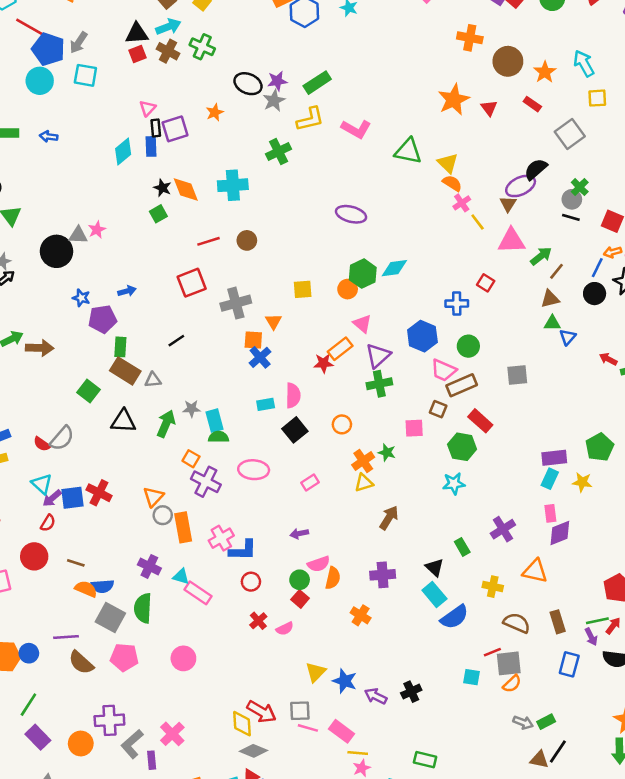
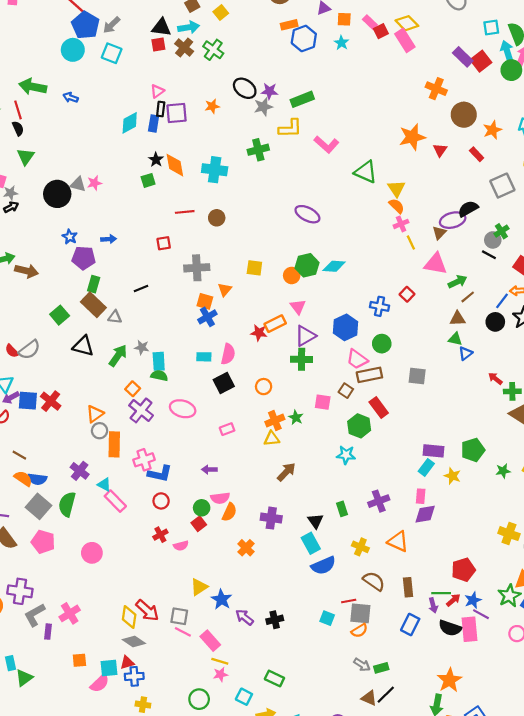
red square: (192, 283) -> (164, 243), size x0.6

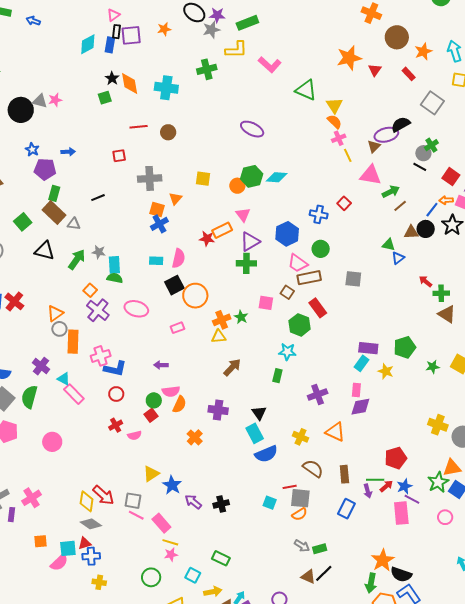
gray square: (502, 186) -> (432, 103), turned -30
brown triangle: (458, 319) -> (411, 232), moved
orange circle: (264, 387) -> (195, 296), moved, size x1.6
green rectangle: (342, 509) -> (277, 376), moved, turned 32
black semicircle: (450, 628) -> (401, 574), moved

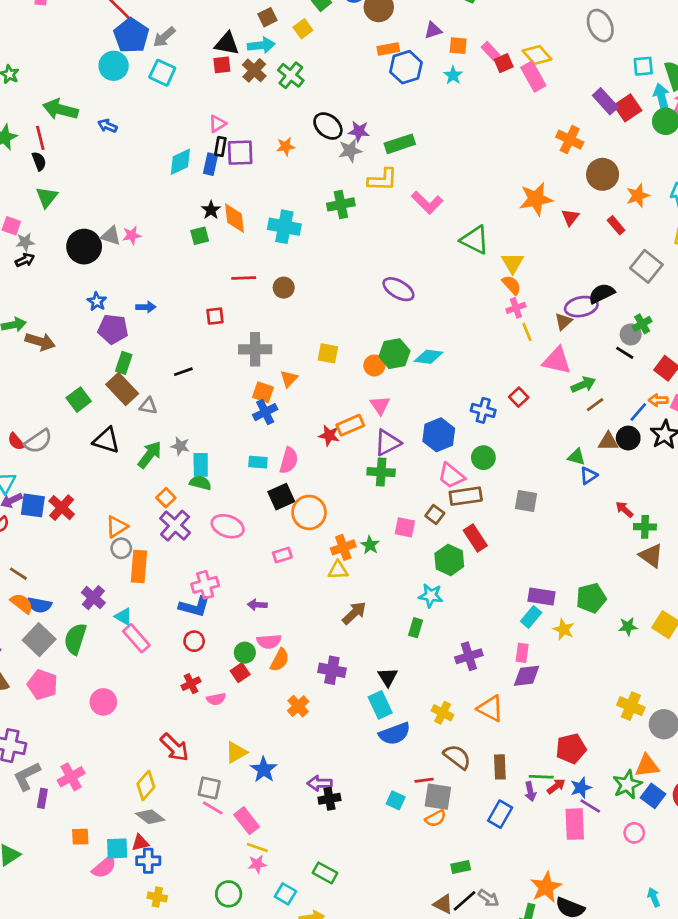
pink cross: (101, 356) -> (205, 585), moved
red arrow: (103, 495) -> (175, 747), moved
yellow diamond: (87, 501) -> (146, 785), turned 30
purple arrow: (193, 502) -> (320, 783), moved, turned -42
gray arrow: (302, 546) -> (489, 898), moved

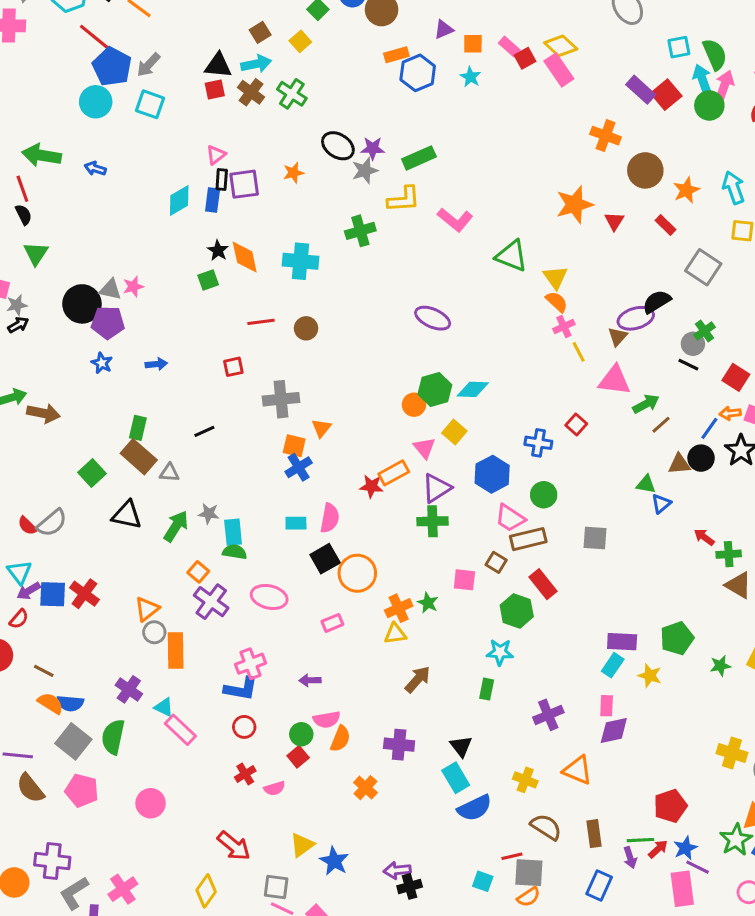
purple pentagon: (113, 329) -> (108, 323), moved
yellow square: (328, 353) -> (454, 432), moved, turned 35

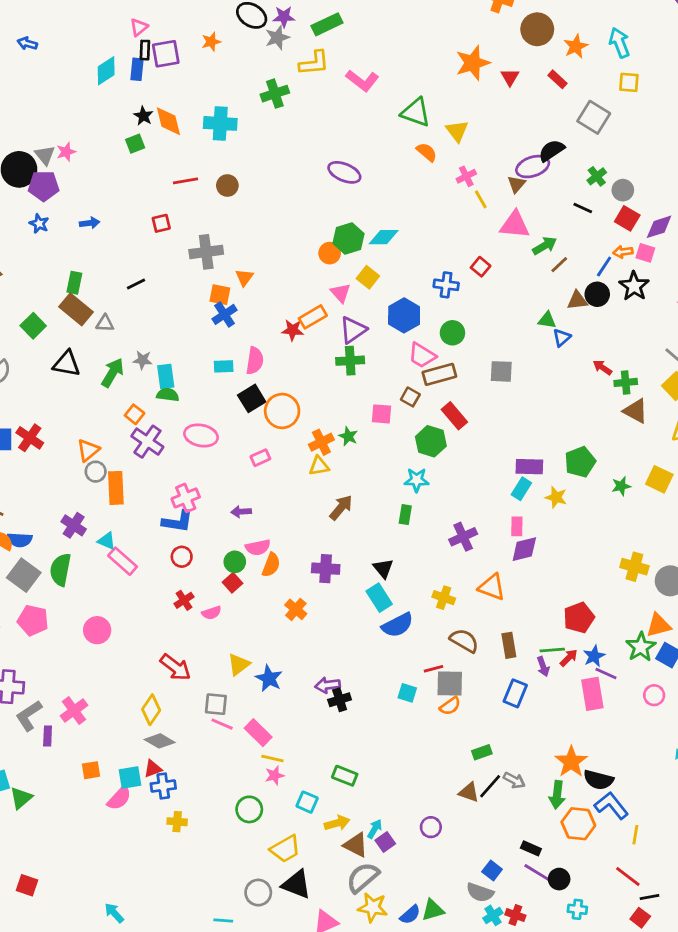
gray triangle: (110, 289) -> (45, 155), turned 40
orange semicircle: (557, 302) -> (427, 152), moved
gray circle: (693, 344) -> (623, 190), moved

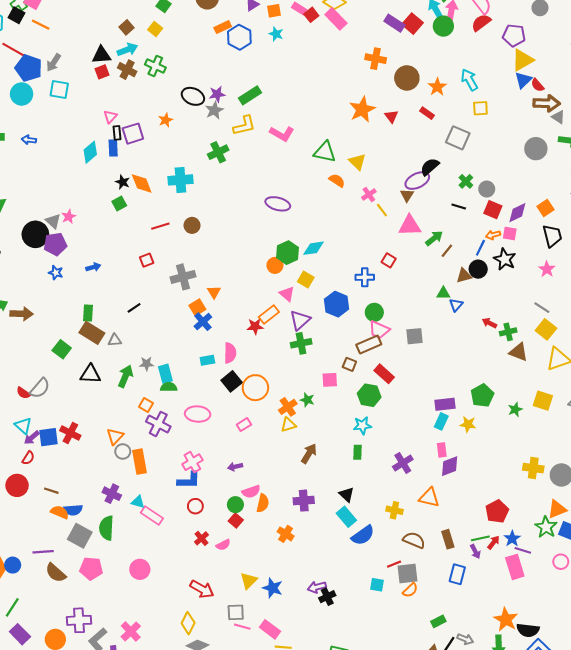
orange square: (220, 295) -> (197, 307), turned -35
pink trapezoid: (422, 355) -> (379, 330), moved

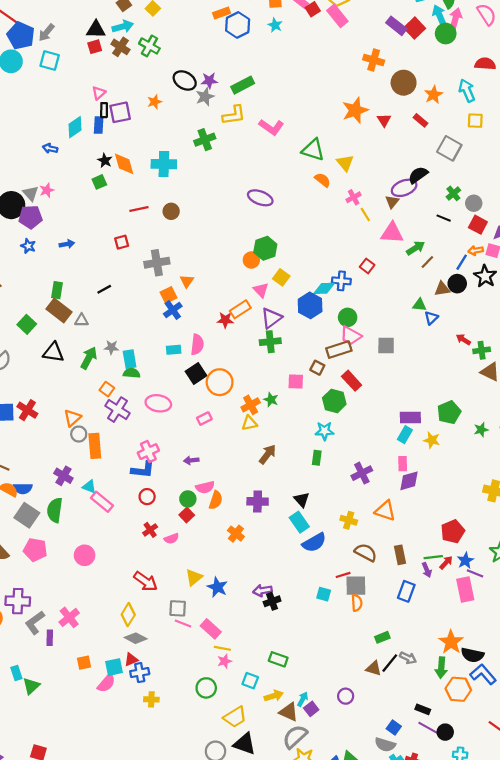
red semicircle: (481, 23) -> (485, 64), moved, turned 36
blue arrow: (29, 140) -> (50, 148), moved
cyan diamond: (314, 248) -> (324, 288), moved
orange semicircle: (410, 590) -> (357, 603), turned -56

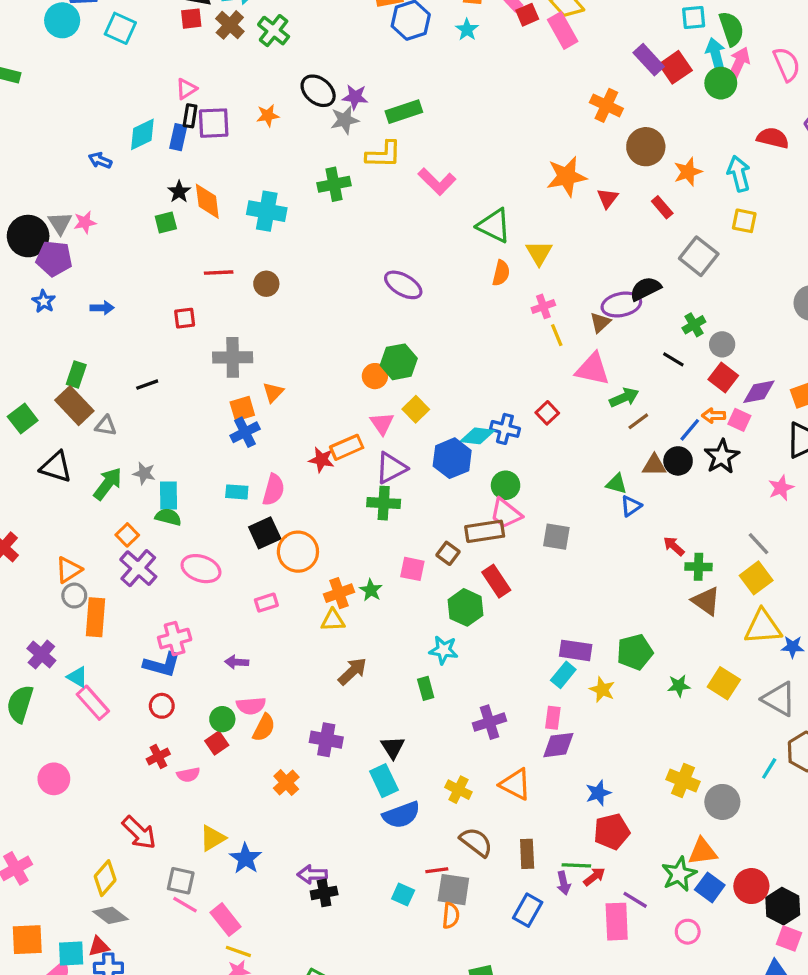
orange semicircle: (323, 180) -> (501, 273), turned 56
green rectangle: (317, 458) -> (426, 688), turned -32
blue star: (465, 561) -> (598, 793), moved
orange square: (84, 663) -> (27, 940), size x1.5

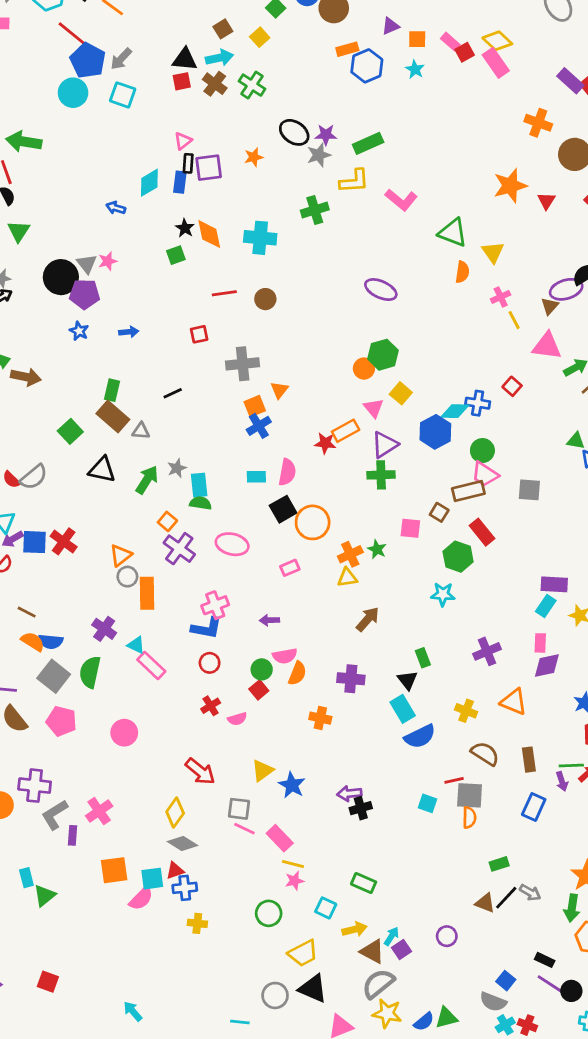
gray star: (144, 473) -> (177, 468), turned -30
green rectangle: (426, 688) -> (423, 658), moved
orange cross: (286, 783) -> (320, 718), turned -30

